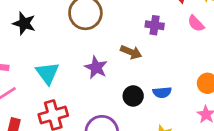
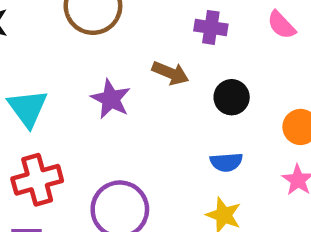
blue semicircle: (162, 92) -> (226, 162), moved
black circle: (133, 96) -> (232, 97), moved

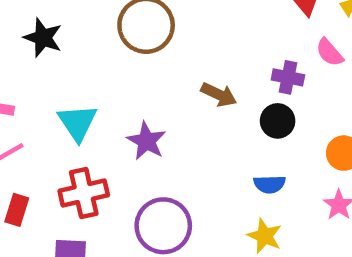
purple cross: (211, 27) -> (288, 77), moved
purple star: (111, 99) -> (146, 141), moved

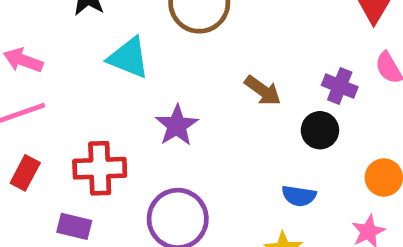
cyan triangle: (78, 123) -> (129, 58), moved, turned -45

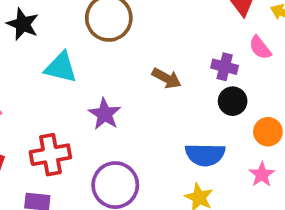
black circle: (320, 130) -> (233, 101), moved
blue semicircle: (299, 196) -> (205, 155), size x1.5

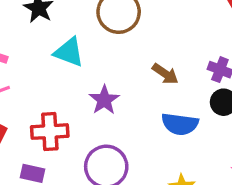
blue semicircle: (205, 155) -> (180, 124), moved

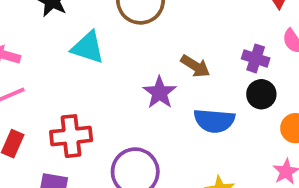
purple star: (104, 100) -> (160, 93), moved

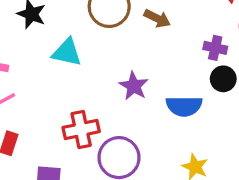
brown arrow: (195, 66) -> (157, 18), moved
red cross: (71, 136) -> (81, 130), moved

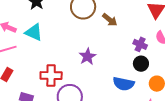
cyan triangle: (67, 52) -> (34, 32), moved
blue semicircle: (184, 106) -> (124, 84), moved

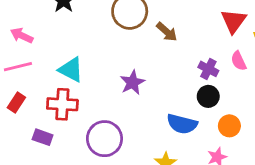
cyan triangle: (34, 32) -> (71, 70), moved
red cross: (51, 76) -> (62, 104), moved

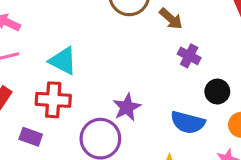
purple cross: (208, 69) -> (189, 56), moved
purple star: (132, 83) -> (127, 107), moved

